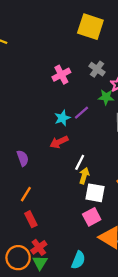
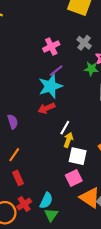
purple line: (81, 113) -> (56, 71), moved
cyan star: (62, 118) -> (50, 86), size x1.6
cyan semicircle: (78, 260) -> (46, 200), moved
green triangle: (40, 262) -> (51, 215), moved

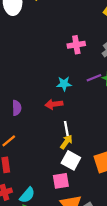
purple line: (56, 71) -> (94, 78), moved
cyan star: (50, 86) -> (64, 84), size x0.6
white line: (65, 128) -> (66, 129), turned -56

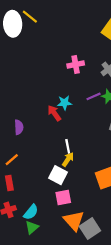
red arrow: (54, 104) -> (54, 113), moved, turned 63
white square: (71, 160) -> (58, 175), moved

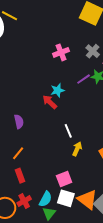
yellow arrow: (68, 159) -> (77, 149), moved
white square: (58, 175) -> (66, 198), moved
pink square: (63, 198) -> (64, 179), moved

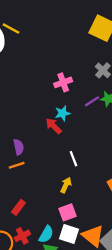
pink cross: (61, 52) -> (63, 82), moved
yellow arrow: (77, 149) -> (66, 185), moved
orange line: (18, 153) -> (17, 165), moved, turned 32
red rectangle: (20, 176) -> (18, 207), turned 56

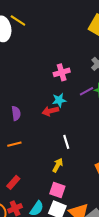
red arrow: (54, 126) -> (50, 111), turned -63
purple semicircle: (19, 147) -> (16, 113), moved
pink square: (68, 212) -> (57, 190), turned 35

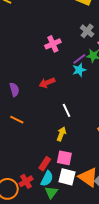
cyan star: (59, 100) -> (79, 70), moved
orange line: (14, 144) -> (17, 120), turned 48
red rectangle: (13, 182) -> (45, 164), moved

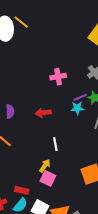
pink square: (64, 158) -> (48, 178), moved
red rectangle: (45, 164) -> (22, 190), turned 56

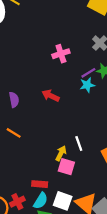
red arrow: (43, 113) -> (51, 96), turned 42
white line: (55, 144) -> (79, 144), moved

